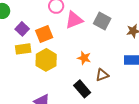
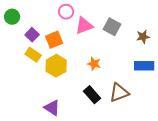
yellow rectangle: (23, 49) -> (33, 55), turned 42
brown triangle: (102, 75) -> (119, 93), moved, size x1.5

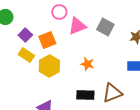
black rectangle: (92, 95) -> (85, 95), turned -48

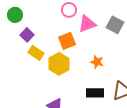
purple square: (25, 35) -> (27, 35), moved
orange square: (47, 40) -> (67, 41), moved

